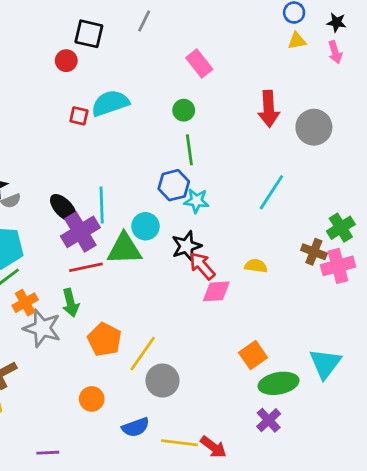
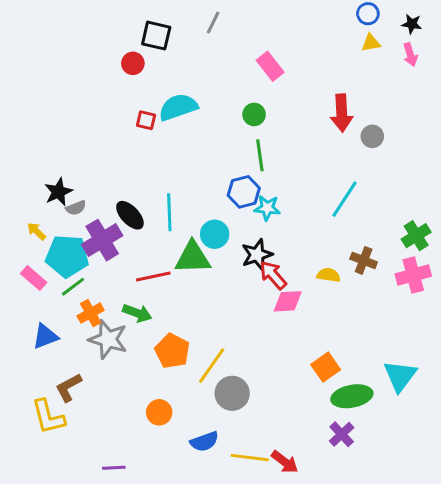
gray circle: (314, 127) -> (372, 136), moved, size x0.6
purple cross: (80, 232) -> (102, 240), moved
brown cross: (314, 252) -> (364, 260), moved
green arrow: (70, 303) -> (137, 313), turned -56

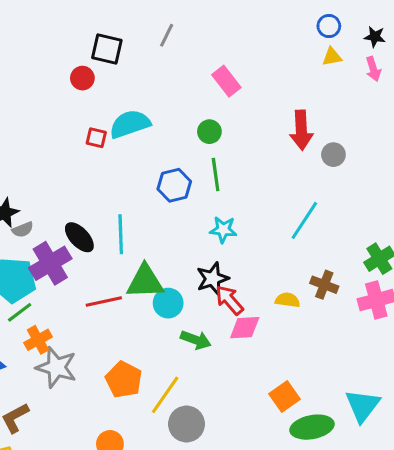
blue hexagon: (244, 192) -> (174, 185), moved
cyan circle: (215, 234) -> (168, 303), moved
green arrow: (137, 313) -> (196, 340), moved

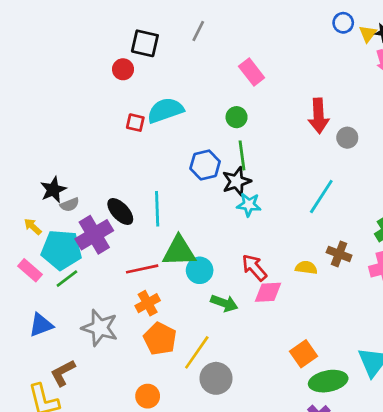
yellow triangle: (332, 57) -> (368, 34), moved, turned -42
black star: (213, 279) -> (237, 181), moved
orange cross: (38, 340) -> (148, 303), moved

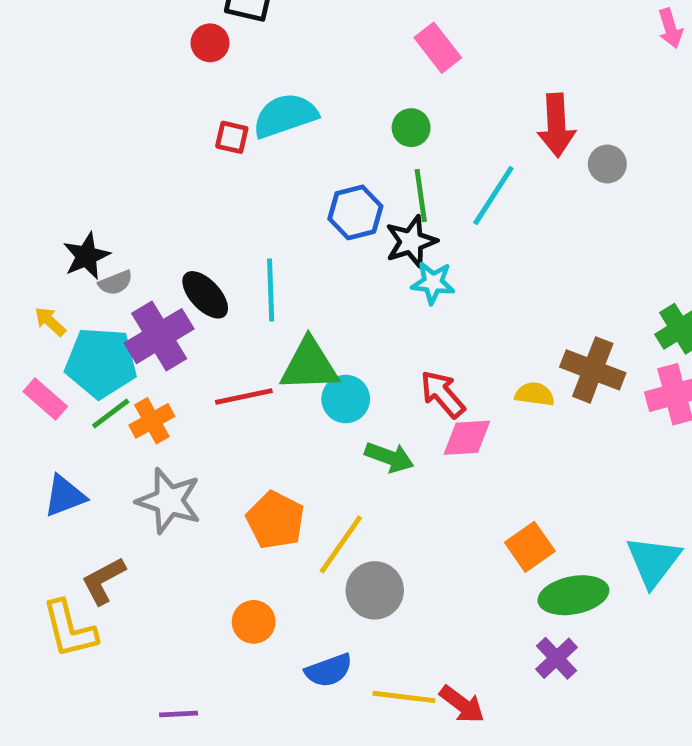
cyan line: (321, 196) -> (493, 195), moved
brown cross: (339, 254) -> (593, 370), size x1.4
orange cross: (148, 303) -> (152, 421), moved

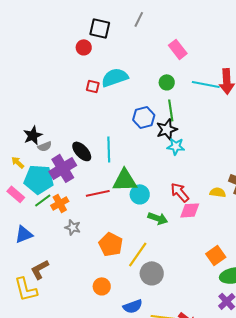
cyan line: (493, 195) -> (206, 84), moved, turned 68
gray star: (169, 501) -> (73, 227), moved, size x0.6

